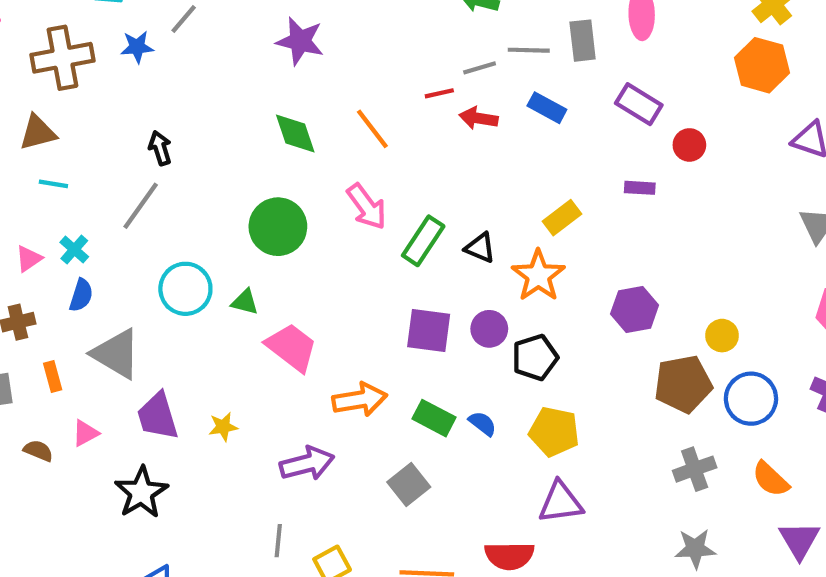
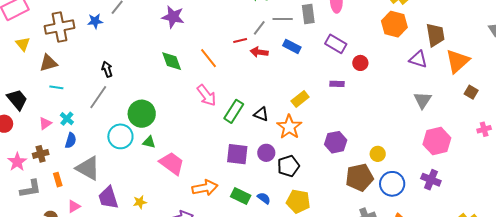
gray line: (480, 68) -> (259, 28), turned -35
green circle: (278, 227) -> (142, 114), moved

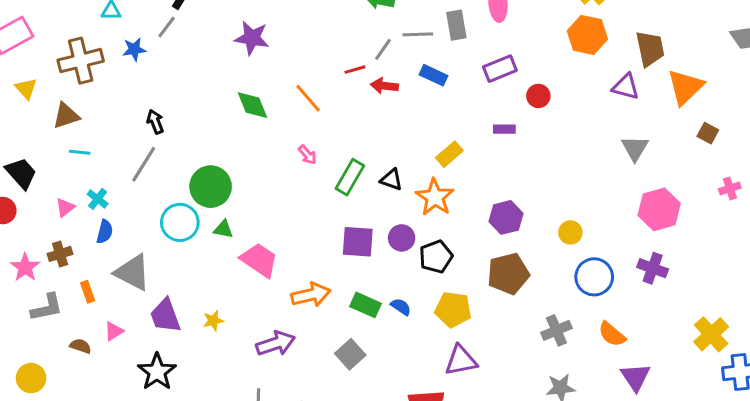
purple rectangle: (336, 44) -> (500, 69), turned -50
pink arrow: (206, 95) -> (307, 155), size x0.6
brown pentagon: (360, 177) -> (508, 274), moved

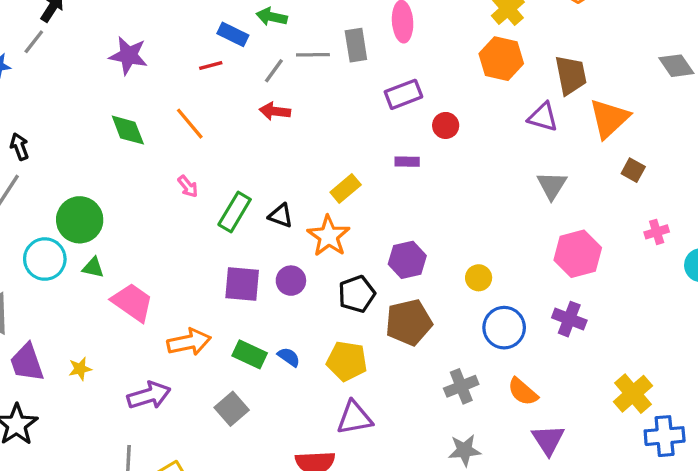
red line: (355, 70) -> (211, 65), moved
blue rectangle: (434, 75) -> (233, 34), moved
black pentagon: (436, 257) -> (357, 294), moved

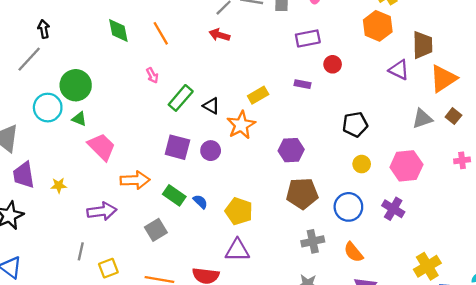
gray triangle: (552, 185) -> (422, 119), moved, turned 30
yellow circle: (479, 278) -> (362, 164), moved
black pentagon: (357, 294) -> (355, 124), moved
brown pentagon: (409, 322) -> (302, 193), moved

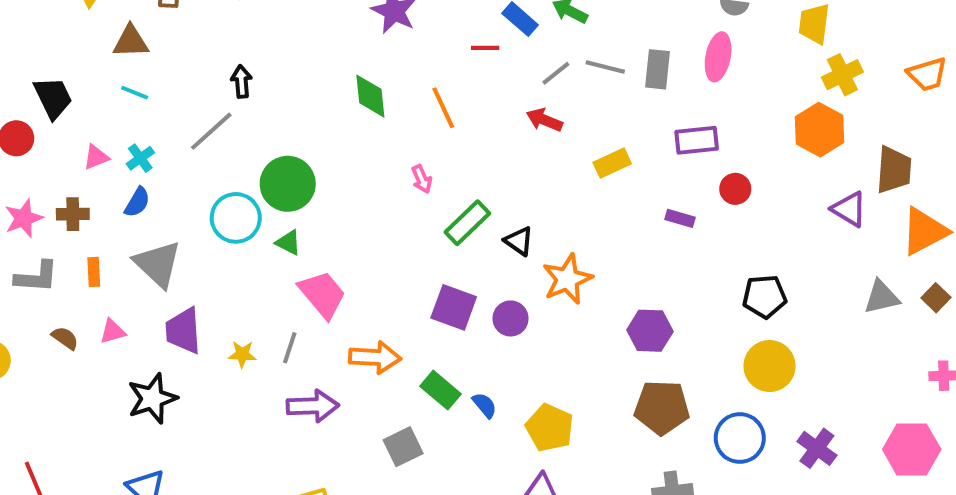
yellow rectangle: (258, 95) -> (612, 163), moved
yellow circle: (362, 164) -> (770, 366), size x1.6
pink hexagon: (406, 166) -> (912, 449), moved
gray line: (81, 251) -> (290, 348), moved

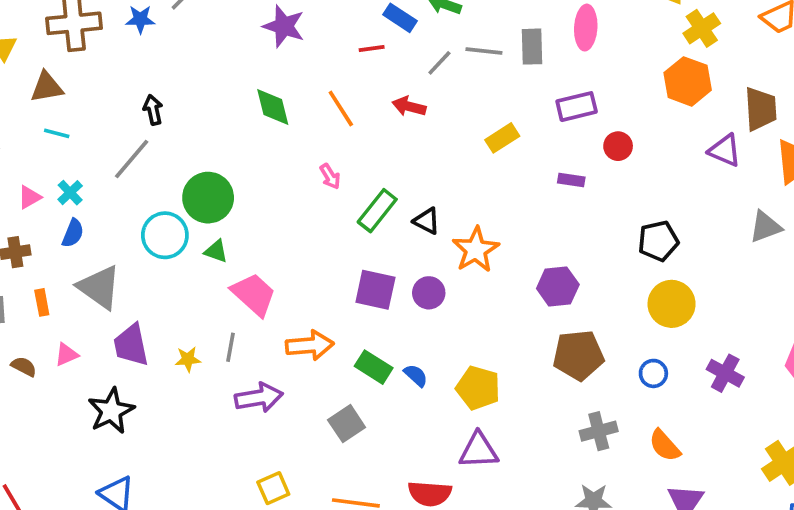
red arrow: (544, 120) -> (409, 106), moved
blue circle: (740, 438) -> (653, 373), size x0.6

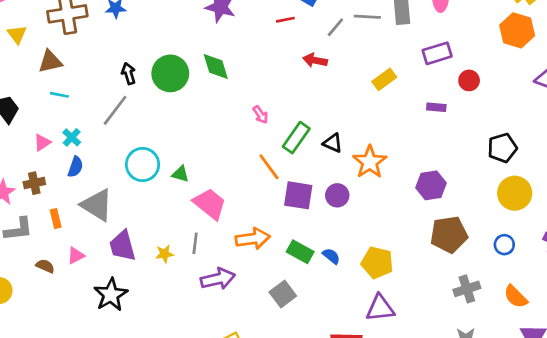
orange line: (341, 109) -> (269, 167), moved
green circle: (208, 198) -> (170, 73), moved

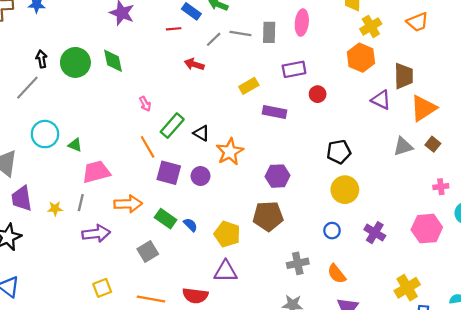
purple rectangle: (436, 107) -> (274, 112), moved, size x1.5
pink trapezoid: (210, 204) -> (96, 172), turned -60
brown pentagon: (449, 234) -> (268, 216), moved

